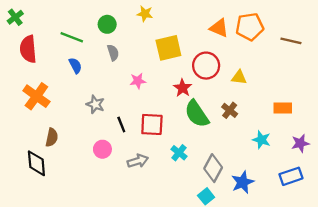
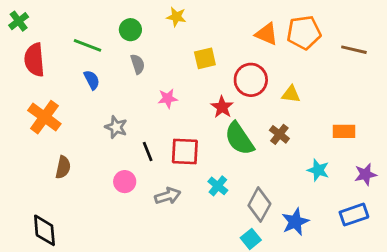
yellow square: (168, 48) -> (205, 58), size x0.7
black diamond: (36, 163) -> (44, 230), moved

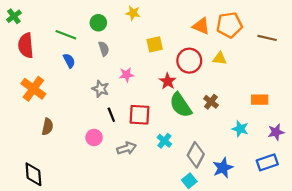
yellow triangle: (291, 94) -> (220, 58), moved
gray star: (116, 127) -> (101, 89), moved

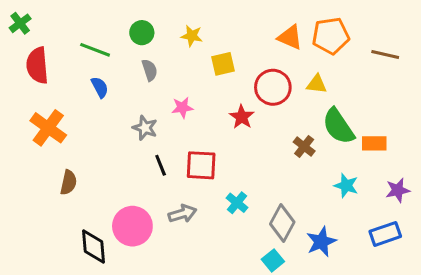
yellow star: (133, 13) -> (192, 36), moved
green semicircle: (181, 105) -> (338, 126), moved
pink circle: (94, 137) -> (132, 226), moved, size x1.6
black diamond: (33, 174) -> (93, 246), moved

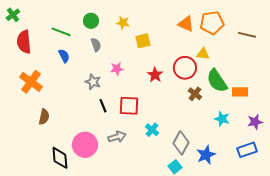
red circle: (273, 87) -> (185, 68), moved

